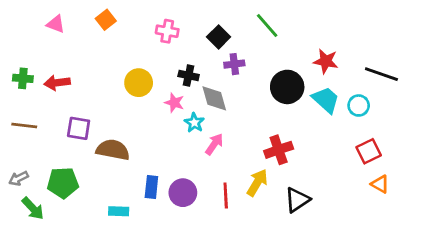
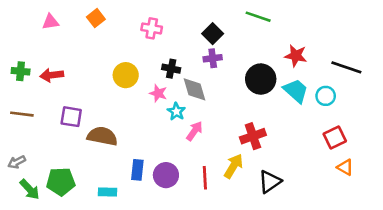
pink triangle: (56, 24) -> (50, 22), turned -30
green line: (267, 25) -> (258, 17), moved, turned -30
black square: (219, 37) -> (213, 34), moved
green pentagon: (63, 183) -> (61, 182), moved

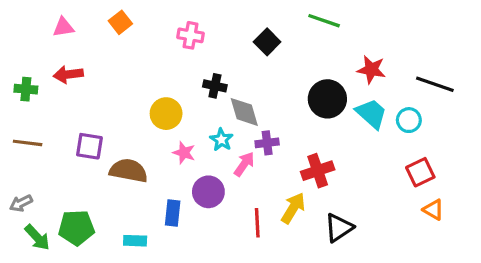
purple cross: (213, 58) -> (267, 143), moved
red arrow: (52, 75) -> (68, 74), moved
yellow circle: (126, 75) -> (166, 114), moved
pink star: (158, 93) -> (184, 153), moved
purple circle: (166, 175) -> (208, 192), moved

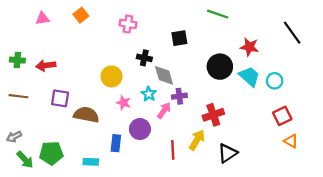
black square: (267, 42) -> (179, 38), moved, turned 35
red arrow: (68, 74) -> (46, 66), moved
black line: (435, 84) -> (292, 33), moved, turned 35

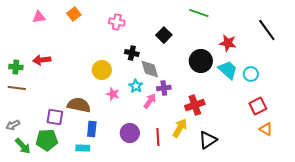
black square: (179, 38) -> (164, 35), turned -35
green cross: (17, 60) -> (16, 67), moved
purple square: (60, 98) -> (55, 117), moved
purple circle: (140, 129) -> (130, 133), moved
blue rectangle: (116, 143) -> (92, 129), moved

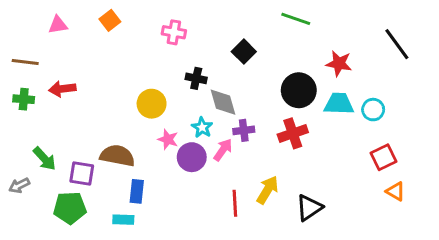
cyan trapezoid: (228, 70) -> (339, 104), turned -40
brown line: (17, 88) -> (25, 62), moved
red cross: (195, 105) -> (293, 133), moved
purple circle: (130, 133) -> (192, 157), moved
green arrow: (23, 146) -> (45, 159), moved

